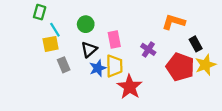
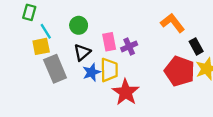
orange L-shape: (174, 22) -> (173, 23), turned 35
purple cross: (148, 49) -> (129, 46), moved, turned 32
gray rectangle: (64, 65) -> (55, 69), size x1.6

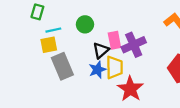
cyan line: (46, 31) -> (53, 30), turned -70
purple cross: (129, 46) -> (134, 45), size x1.5
black triangle: (82, 52) -> (101, 50), moved

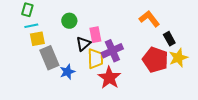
cyan line: (53, 30) -> (31, 26), moved
purple cross: (134, 45) -> (112, 51), moved
blue star: (97, 70) -> (67, 72), moved

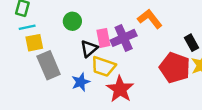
orange L-shape: (149, 19) -> (150, 19), moved
purple cross: (112, 51) -> (124, 38), moved
yellow trapezoid: (95, 59) -> (103, 67), turned 110
blue star: (67, 72) -> (81, 82), moved

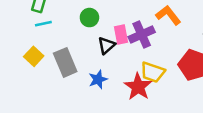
yellow square: (34, 43) -> (34, 56), moved, turned -36
yellow trapezoid: (103, 67) -> (153, 72), moved

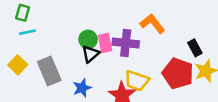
green circle: (89, 18) -> (88, 39), moved
purple cross: (142, 35) -> (126, 43), turned 30

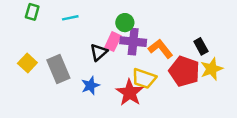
orange L-shape: (152, 24) -> (160, 49), moved
cyan line: (27, 32) -> (70, 18), moved
green circle: (88, 39) -> (125, 23), moved
pink rectangle: (105, 43) -> (113, 42), turned 36

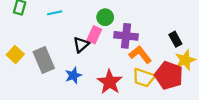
purple cross: (133, 42) -> (126, 36), moved
orange L-shape: (160, 49) -> (140, 55), moved
red pentagon: (184, 71) -> (169, 75), moved
yellow trapezoid: (144, 78) -> (144, 78), moved

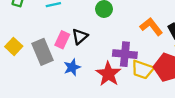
pink rectangle: (94, 35) -> (62, 40), moved
purple cross: (126, 36) -> (125, 54), moved
orange L-shape: (140, 55) -> (151, 27), moved

